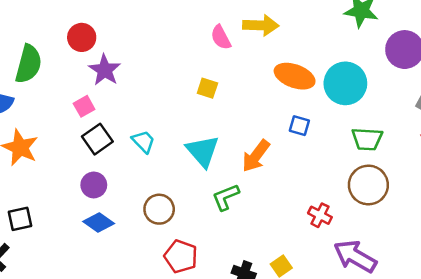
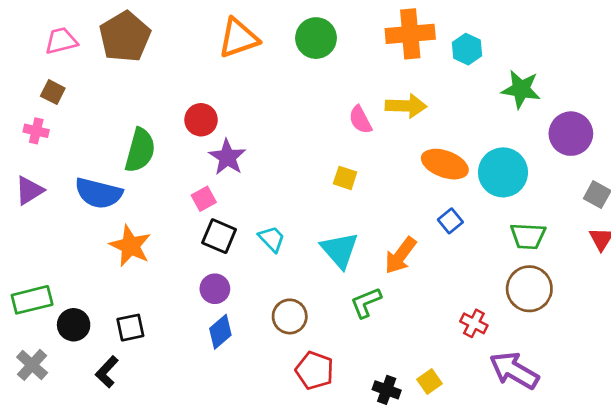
blue square: (299, 126) -> (450, 221), turned 35
black square: (97, 139) -> (219, 236), turned -32
blue diamond: (99, 222) -> (220, 332), turned -76

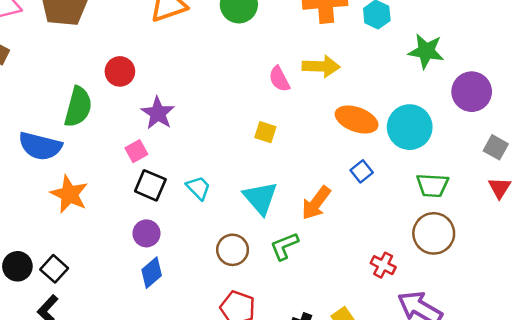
red circle: (201, 120) -> (120, 71), moved
brown circle: (290, 316) -> (233, 250), moved
black square: (130, 328) -> (54, 269), moved, turned -36

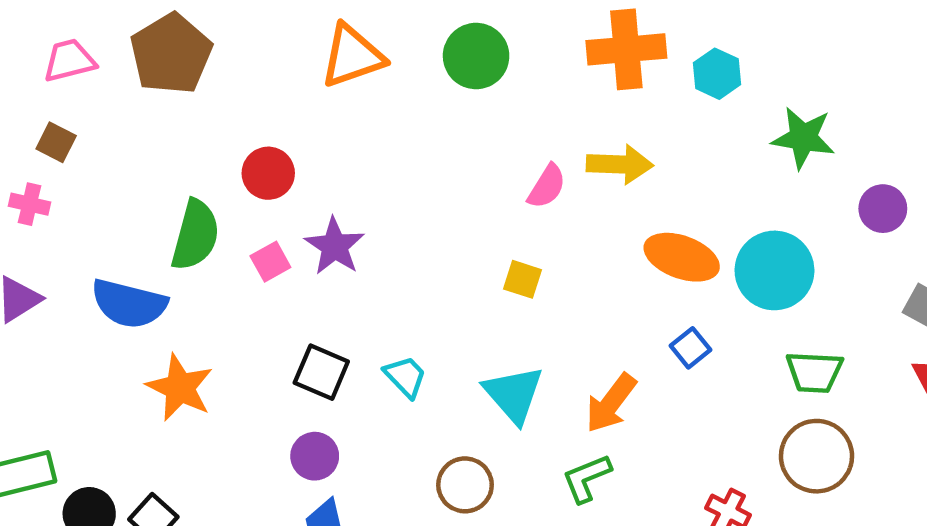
pink semicircle: (279, 79) -> (547, 186), turned -120
purple circle: (472, 92) -> (883, 209), size x0.7
pink square: (136, 151) -> (270, 262), moved
green L-shape: (284, 246) -> (587, 478), moved

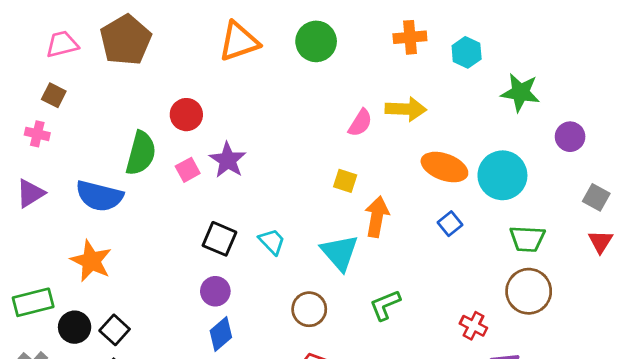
orange cross: (626, 49) -> (410, 37), size x0.7
orange star: (180, 388) -> (91, 261), moved
orange arrow: (611, 403) -> (377, 217), moved, turned 153

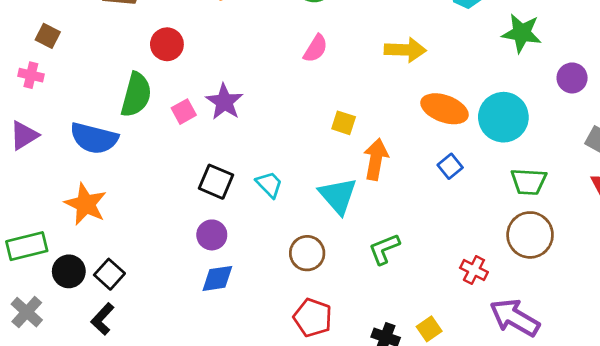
red circle: (186, 115) -> (167, 44), moved
pink semicircle: (360, 123) -> (316, 48), moved
blue diamond: (221, 334) -> (217, 278), turned 32

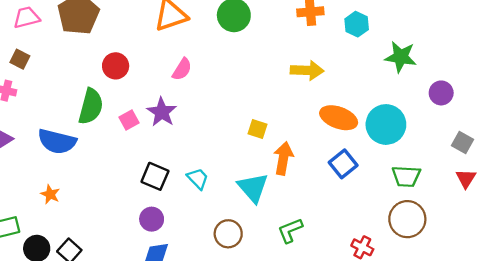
pink semicircle: (316, 48) -> (182, 69), moved
blue square: (450, 166) -> (343, 164), size x1.4
orange star: (86, 204) -> (50, 194), size x0.6

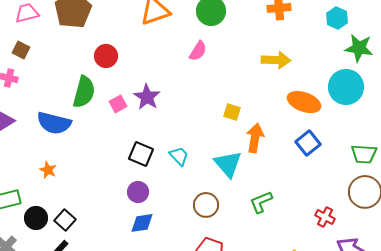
cyan hexagon: (357, 24) -> (337, 18), moved
pink semicircle: (182, 69) -> (198, 51), moved
cyan circle: (386, 124) -> (346, 87), moved

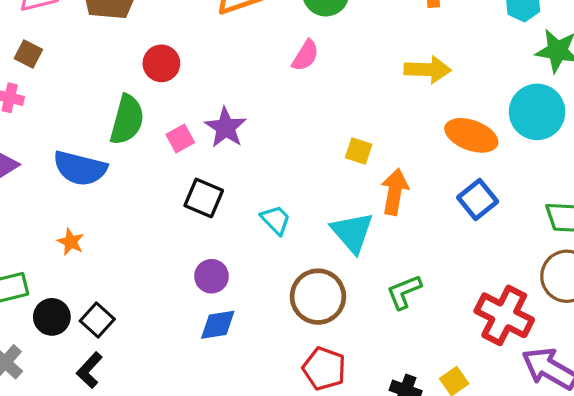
black square: (141, 154) -> (204, 198), moved
brown circle: (206, 205) -> (318, 297), size x1.4
red cross: (325, 217) -> (504, 315), size x1.8

